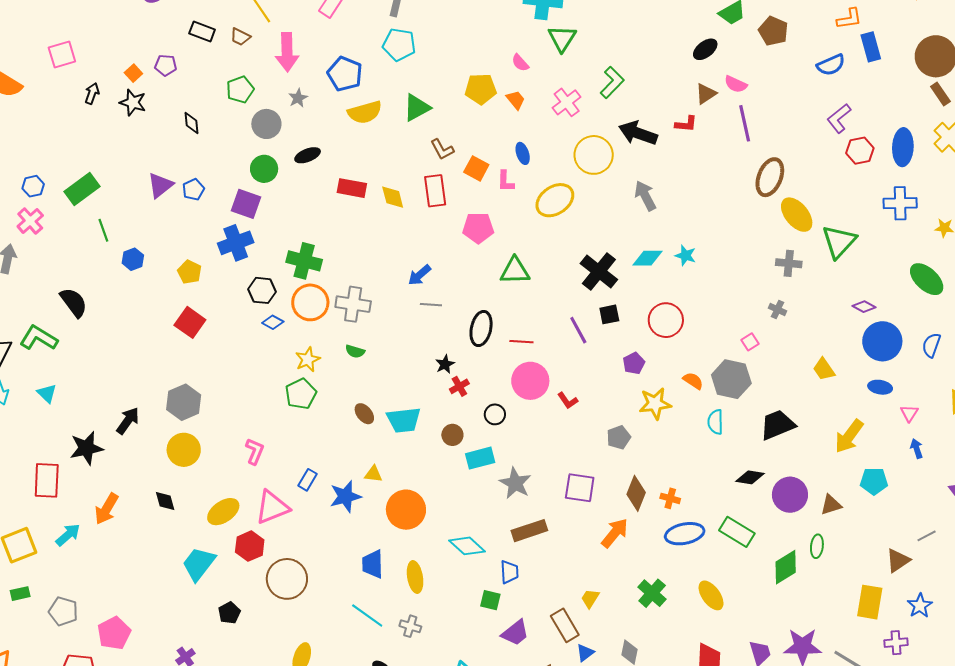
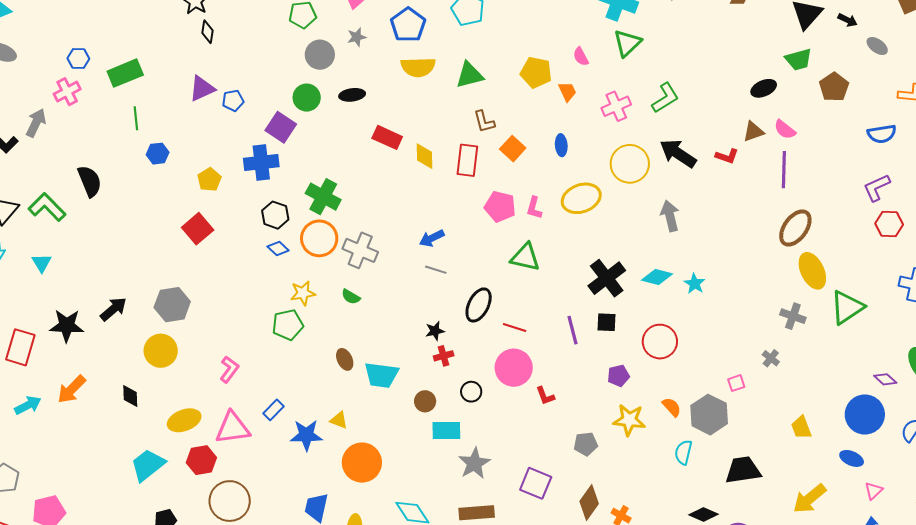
black diamond: (191, 123) -> (207, 32), moved
pink L-shape: (506, 181) -> (534, 208), moved
purple diamond: (864, 307) -> (885, 379), moved

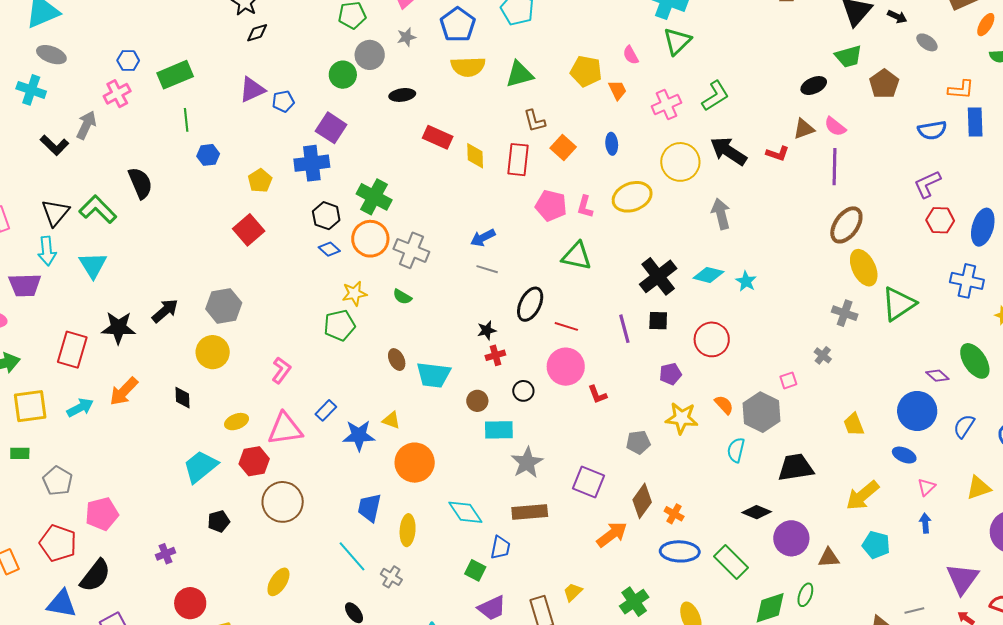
black diamond: (207, 32) -> (257, 33), turned 65
green circle: (307, 98) -> (343, 75), moved
cyan triangle: (42, 263) -> (93, 265), size x1.4
yellow ellipse: (184, 420) -> (237, 422), size x0.7

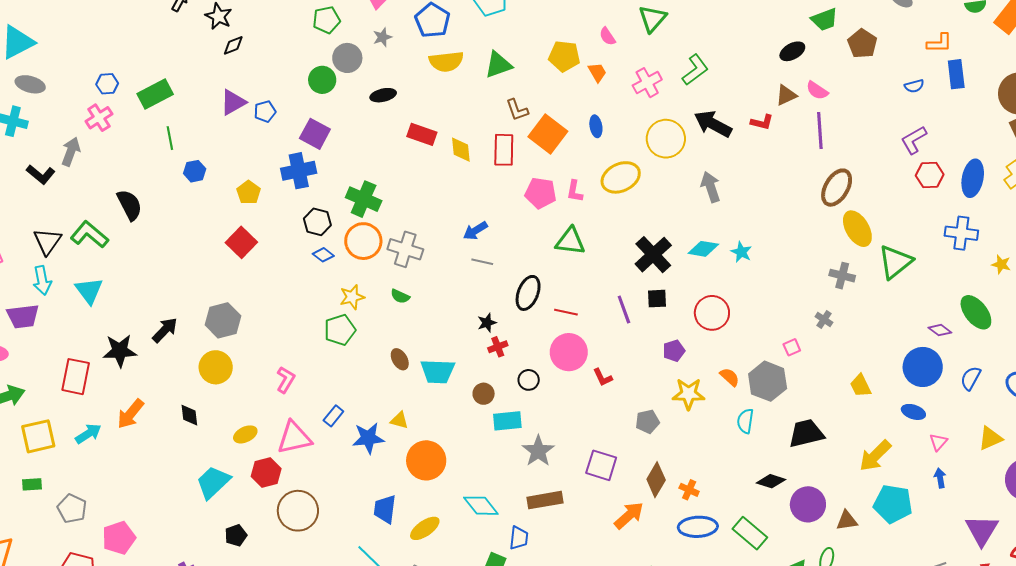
blue semicircle: (932, 130) -> (914, 86), size x0.7
orange square: (563, 147) -> (548, 134), size x1.5
yellow ellipse: (408, 530) -> (425, 528), turned 56
cyan pentagon: (876, 545) -> (893, 504), size x1.4

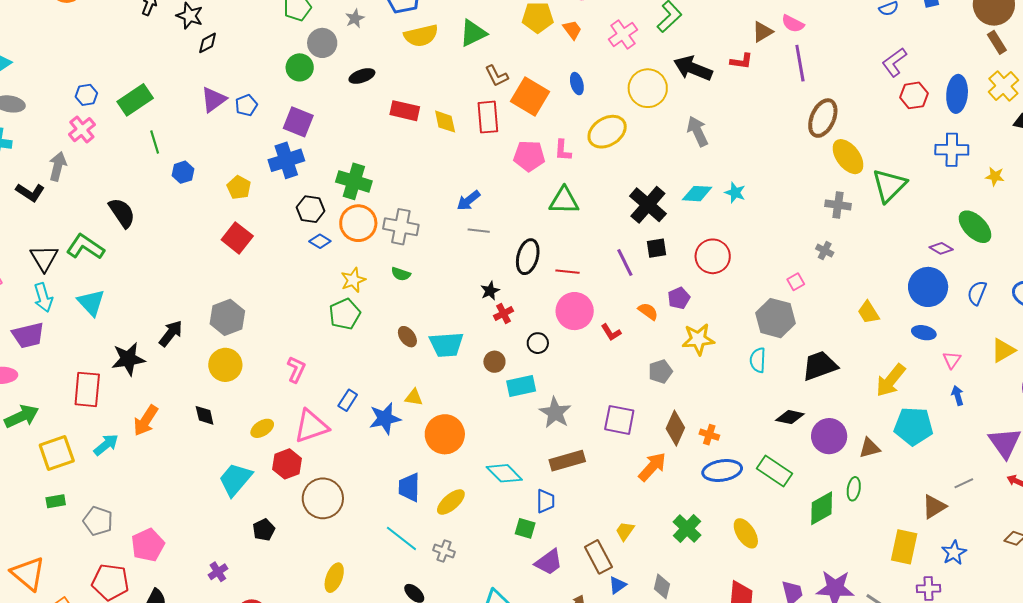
orange semicircle: (730, 377) -> (648, 311), moved

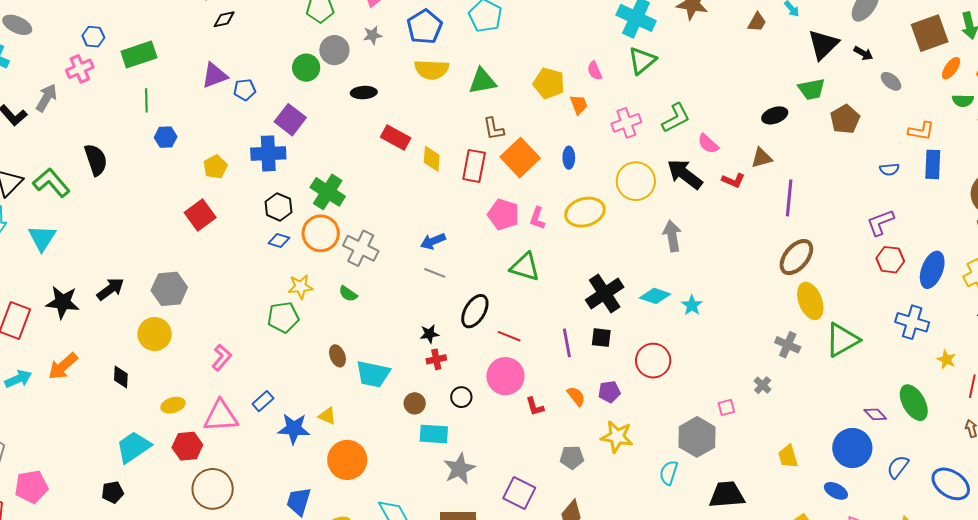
pink semicircle: (793, 24) -> (708, 144), moved
blue diamond: (320, 241) -> (279, 240), turned -30
black pentagon: (264, 530) -> (113, 492), moved

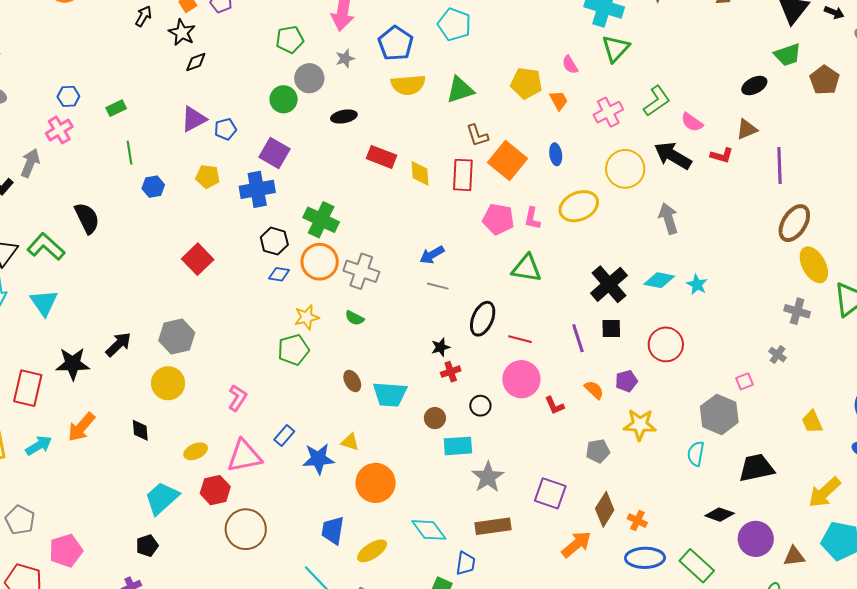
green rectangle: (139, 55) -> (116, 108), size x0.6
yellow pentagon: (215, 167) -> (208, 177), moved, turned -30

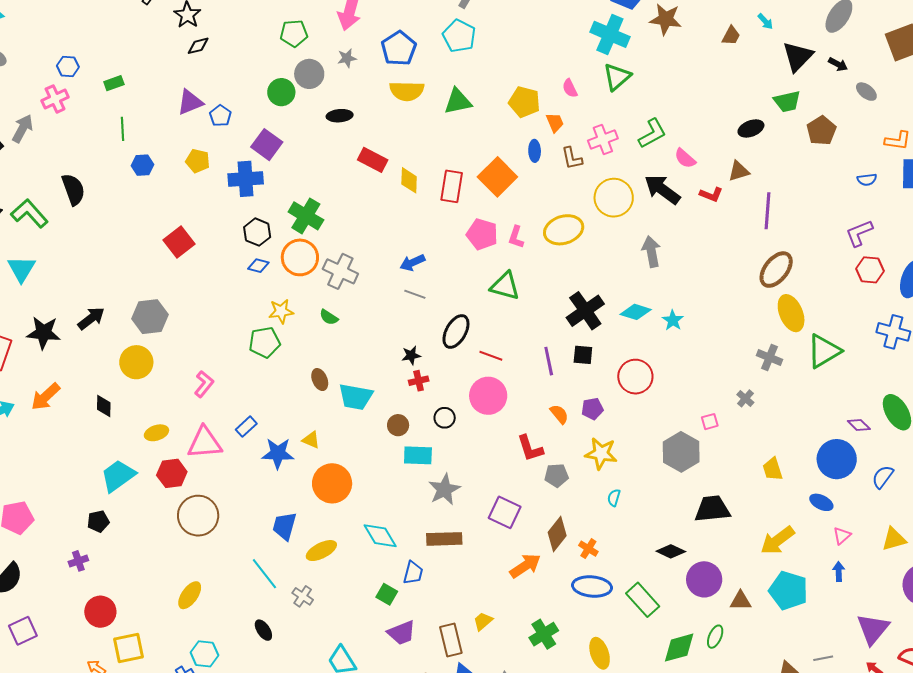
blue pentagon: (225, 129) -> (220, 116), turned -30
brown L-shape: (477, 135) -> (572, 158), moved
blue ellipse: (556, 154) -> (535, 151), moved
red L-shape: (554, 405) -> (530, 448), moved, size x1.4
cyan semicircle: (696, 454) -> (614, 498), moved, size x0.7

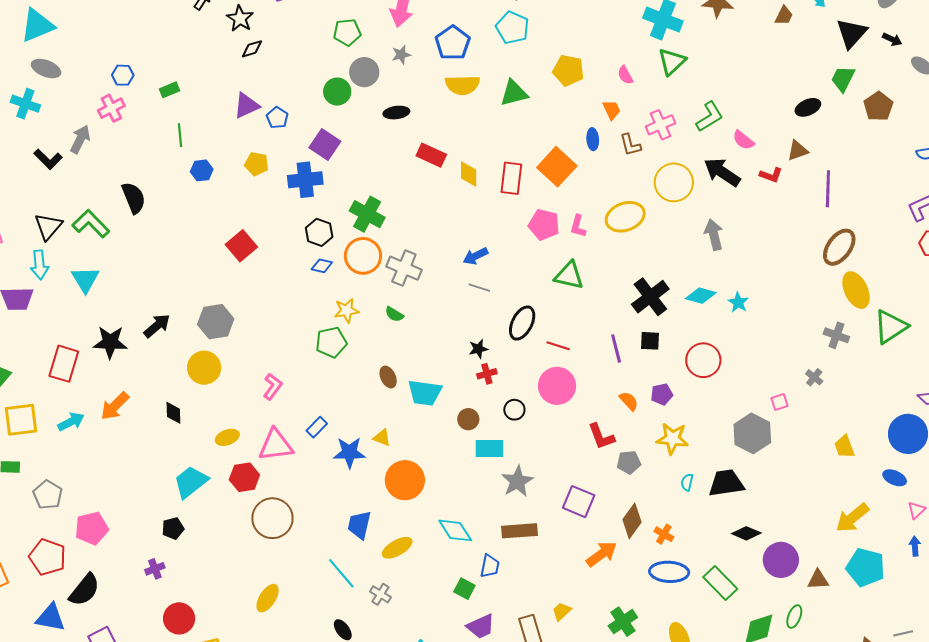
green trapezoid: (787, 101) -> (843, 79), turned 132
yellow pentagon: (524, 102) -> (568, 70), moved
black trapezoid: (712, 509) -> (726, 483), moved

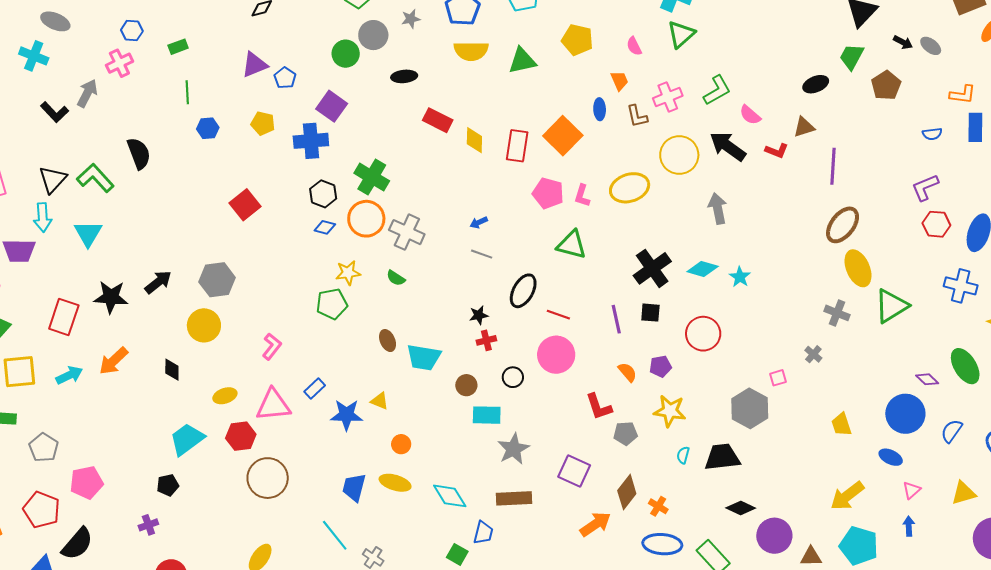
black arrow: (892, 39) -> (903, 42), moved
blue arrow: (476, 256) -> (479, 222), size x0.7
orange circle: (405, 480) -> (401, 444), size x0.5
yellow ellipse: (397, 548) -> (395, 483), moved, turned 44

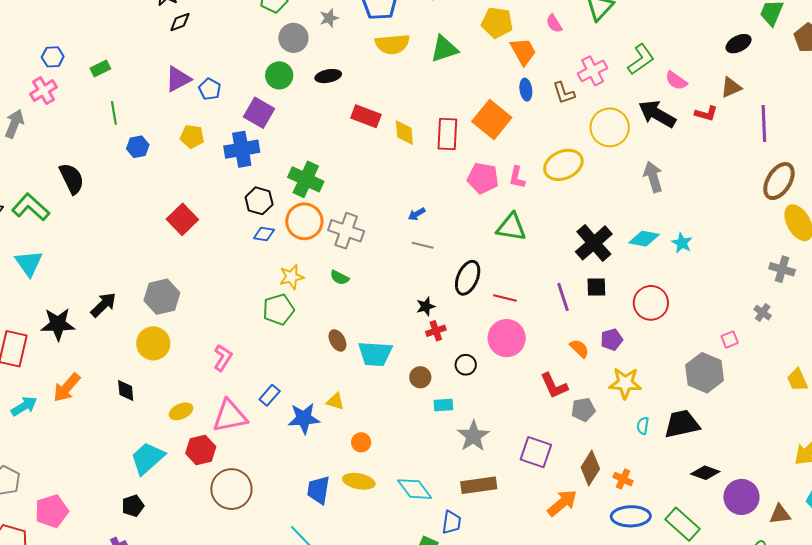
green circle: (346, 54) -> (279, 75), moved
orange trapezoid: (619, 81) -> (523, 51), moved, size x1.4
cyan rectangle: (487, 415) -> (443, 405), size x0.7

